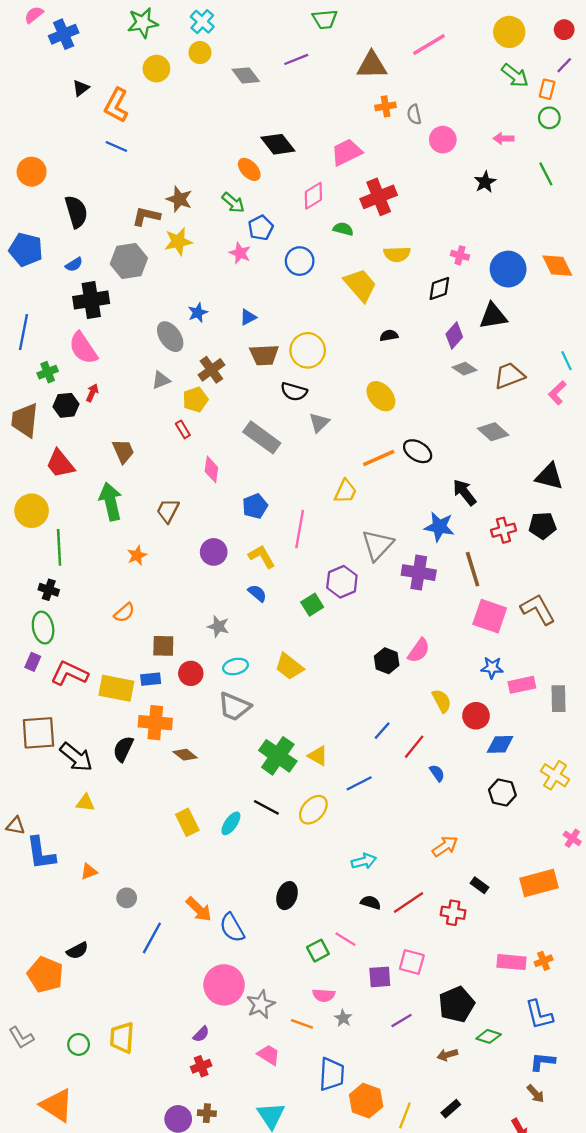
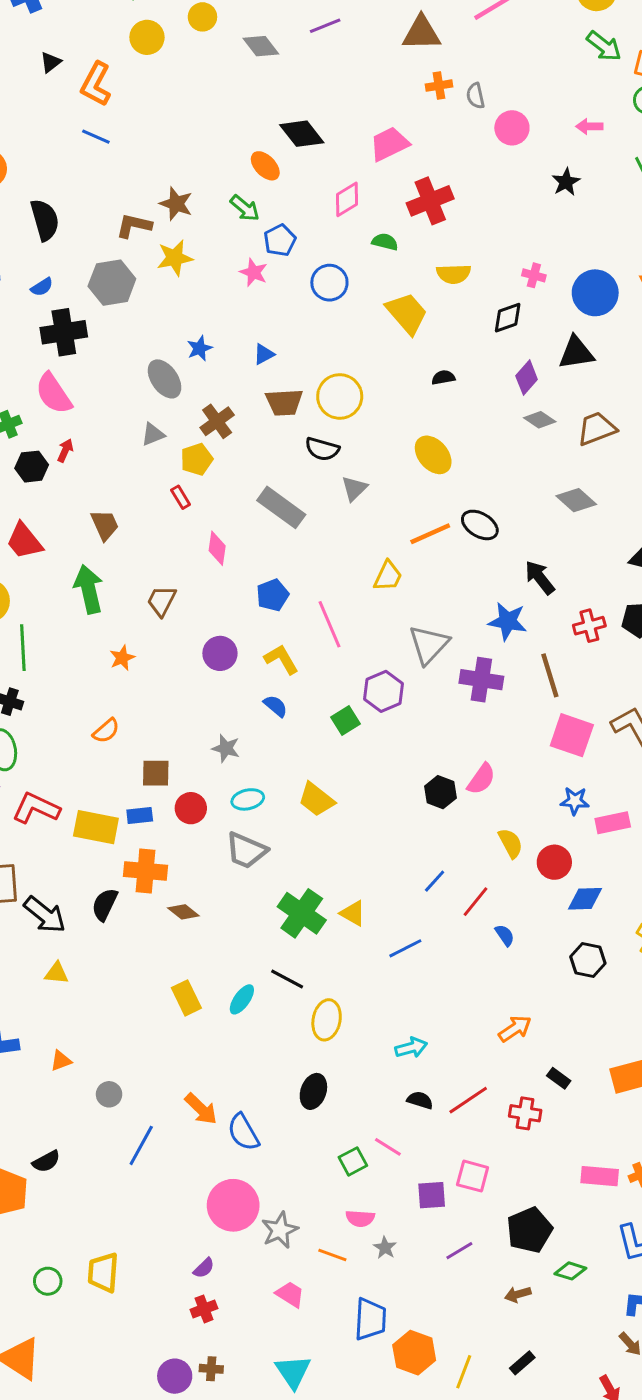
pink line: (300, 529) -> (329, 624), turned -33
yellow ellipse: (313, 810) -> (327, 1020), moved, turned -32

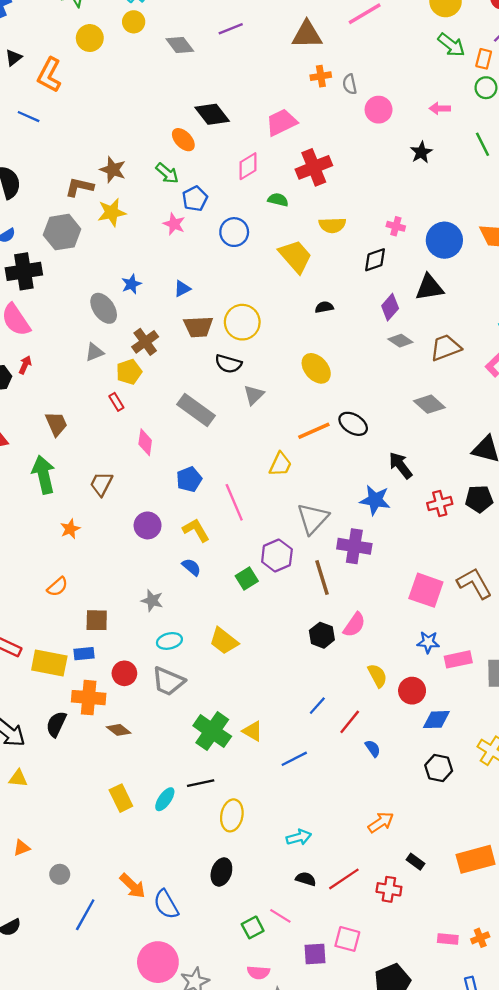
blue line: (96, 137) -> (29, 117), moved
brown line: (550, 675) -> (322, 577), moved
red circle: (191, 808) -> (124, 673), moved
black line: (287, 979) -> (201, 783), turned -40
pink rectangle: (600, 1176) -> (448, 939), size x0.7

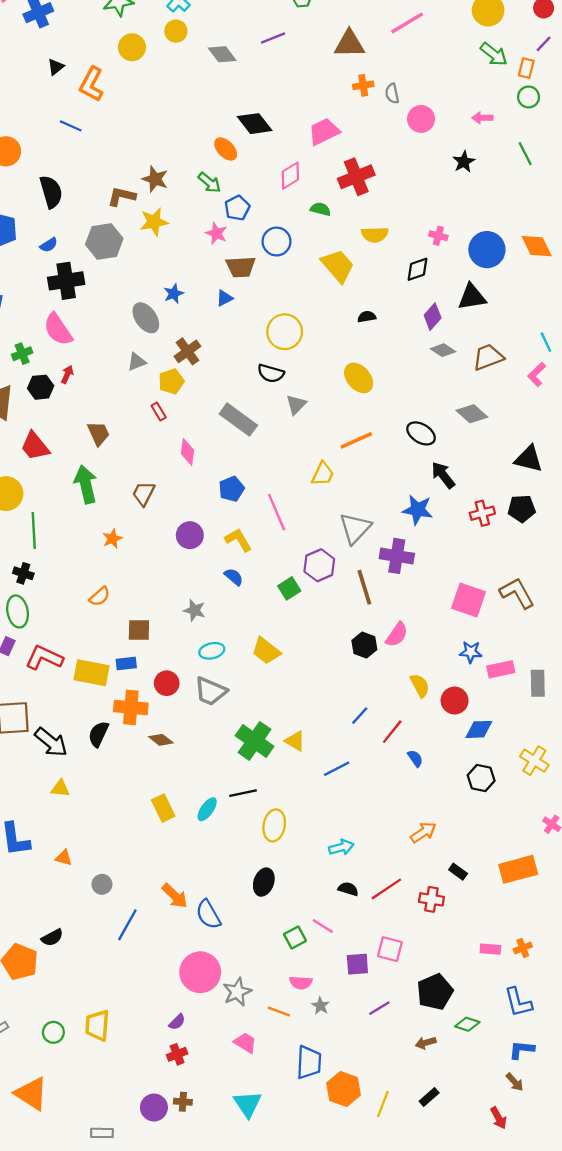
brown trapezoid: (198, 327) -> (241, 267), moved
black ellipse: (353, 424) -> (421, 433), moved
orange triangle: (22, 848) -> (64, 858), turned 36

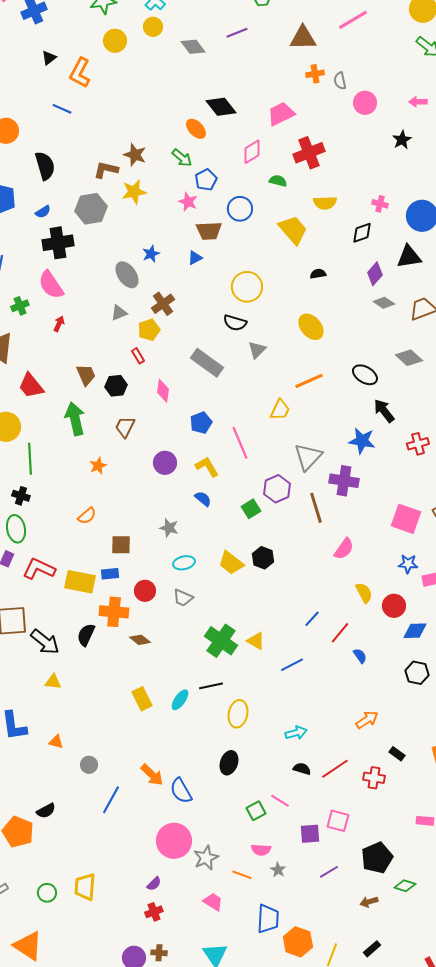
black hexagon: (41, 387) -> (116, 386), moved
black hexagon: (364, 645) -> (263, 558), moved
gray trapezoid: (211, 691) -> (183, 598), size x0.7

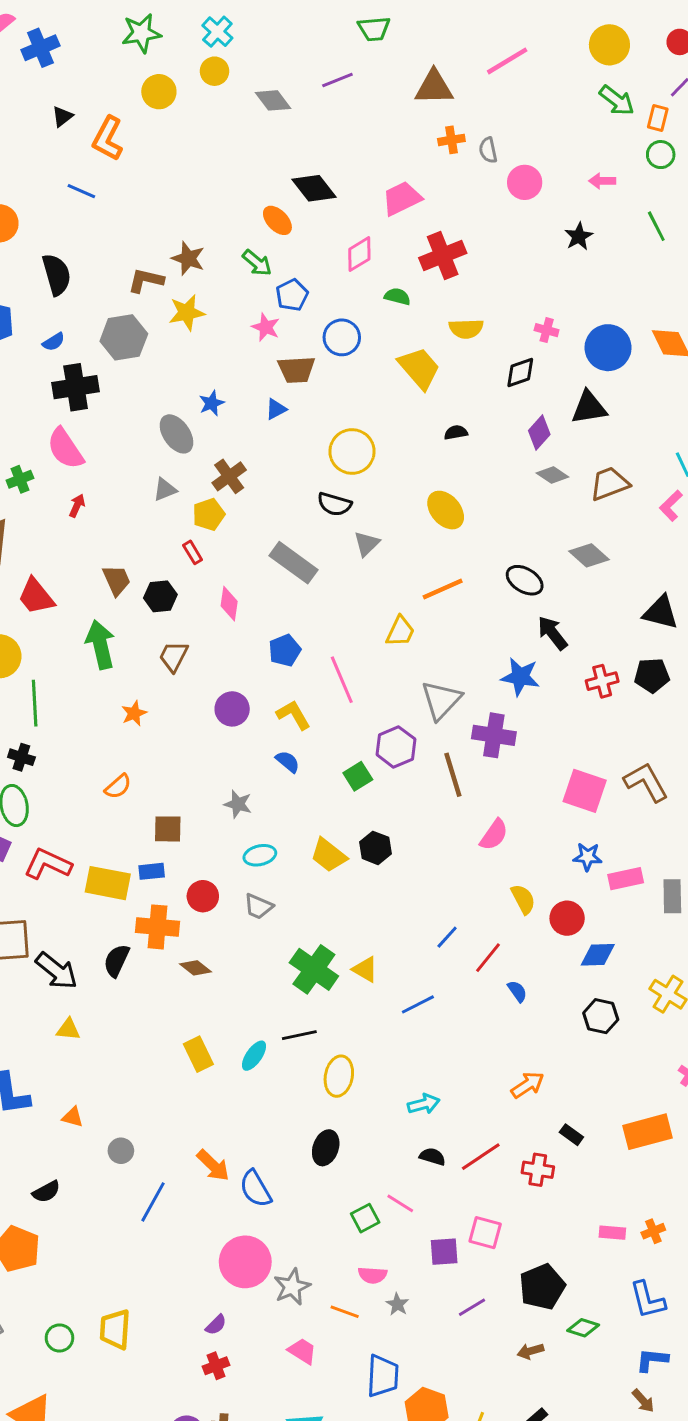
black semicircle: (46, 811) -> (46, 1192), moved

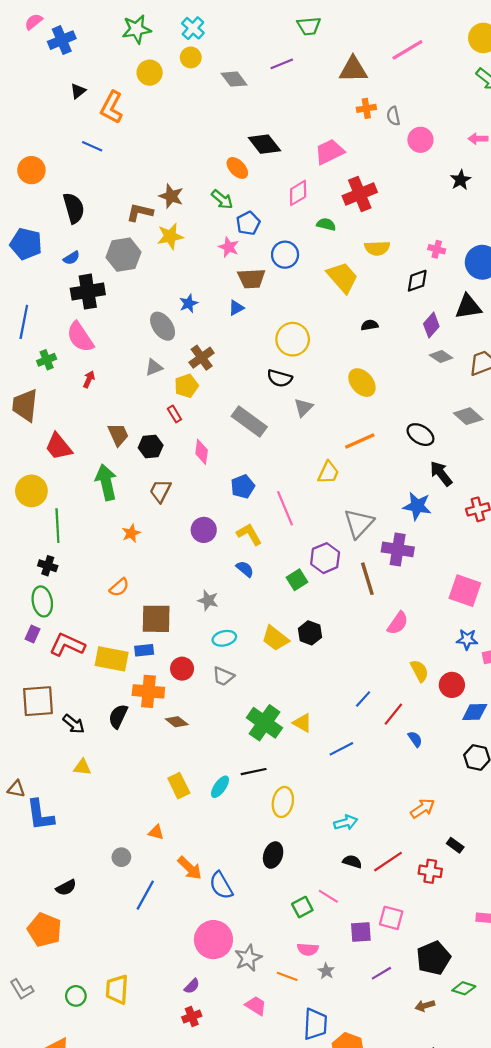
brown square: (168, 829) -> (156, 619), size x1.4
black arrow: (57, 971) -> (74, 724), size x0.7
orange triangle: (73, 1117) -> (156, 832), moved

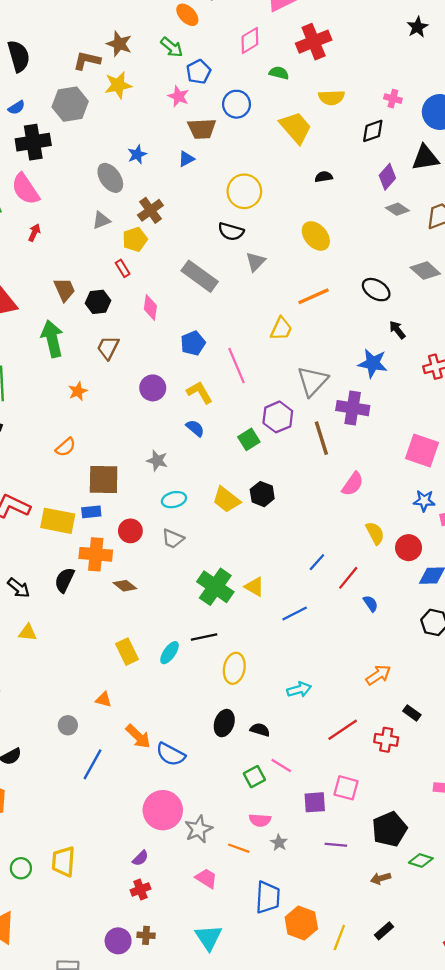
black arrow: (441, 474) -> (397, 330), size x0.7
black semicircle: (352, 862) -> (260, 730), moved
blue semicircle: (221, 885) -> (171, 754), turned -32
purple line: (381, 973) -> (336, 845), turned 36

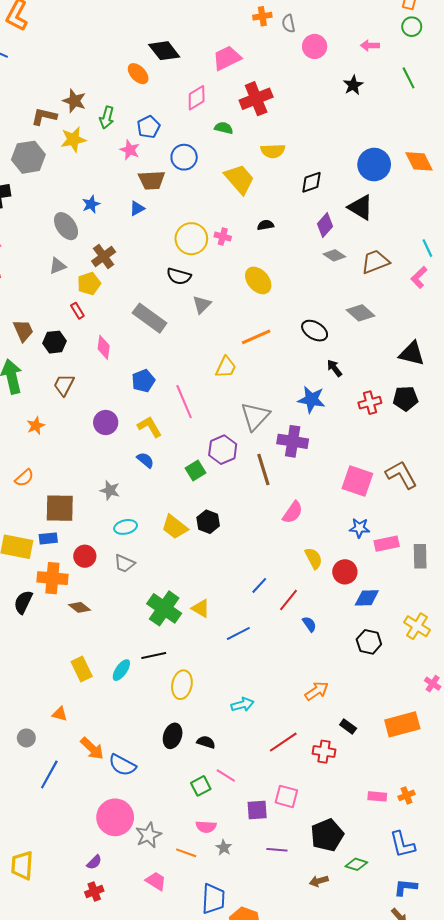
green arrow: (172, 47) -> (107, 118), moved, turned 65
pink cross: (393, 99) -> (223, 237), moved
black triangle: (425, 158) -> (361, 207), turned 40

